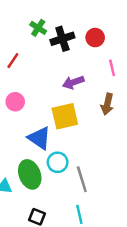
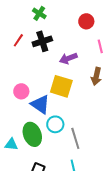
black cross: (62, 39) -> (42, 41), moved
pink circle: (15, 102) -> (21, 91), moved
yellow square: (65, 116) -> (61, 86), turned 30

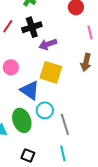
purple arrow: (68, 58) -> (48, 44), moved
pink circle: (21, 91) -> (11, 67), moved

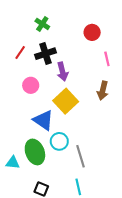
purple arrow: (48, 44) -> (62, 72), turned -84
pink circle: (11, 67) -> (31, 85), moved
yellow square: (51, 72) -> (66, 101), turned 30

